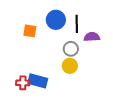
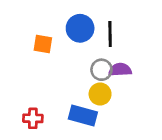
purple semicircle: (92, 37) -> (120, 70), moved
blue rectangle: (38, 81) -> (83, 115), moved

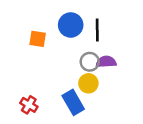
blue rectangle: (83, 115) -> (73, 102), turned 45
red cross: (33, 118) -> (29, 105), turned 30

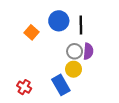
orange square: (38, 39) -> (31, 32), turned 32
purple semicircle: (106, 62) -> (88, 51), turned 98

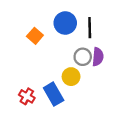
yellow circle: (74, 69) -> (71, 77), moved
blue rectangle: (61, 85) -> (54, 94), moved

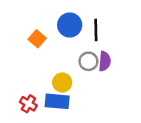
yellow circle: (71, 77) -> (62, 83), moved
blue rectangle: (54, 94) -> (57, 101), turned -55

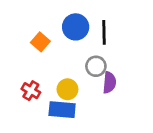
purple semicircle: (105, 61) -> (109, 83), moved
red cross: (28, 104) -> (31, 91), moved

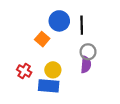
orange square: (40, 42) -> (42, 39), moved
gray circle: (96, 66) -> (88, 52), moved

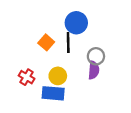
blue circle: (59, 21) -> (76, 23), moved
black line: (82, 25) -> (68, 42), moved

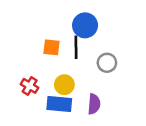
orange square: (46, 42) -> (52, 47), turned -35
purple semicircle: (94, 70) -> (94, 104), moved

